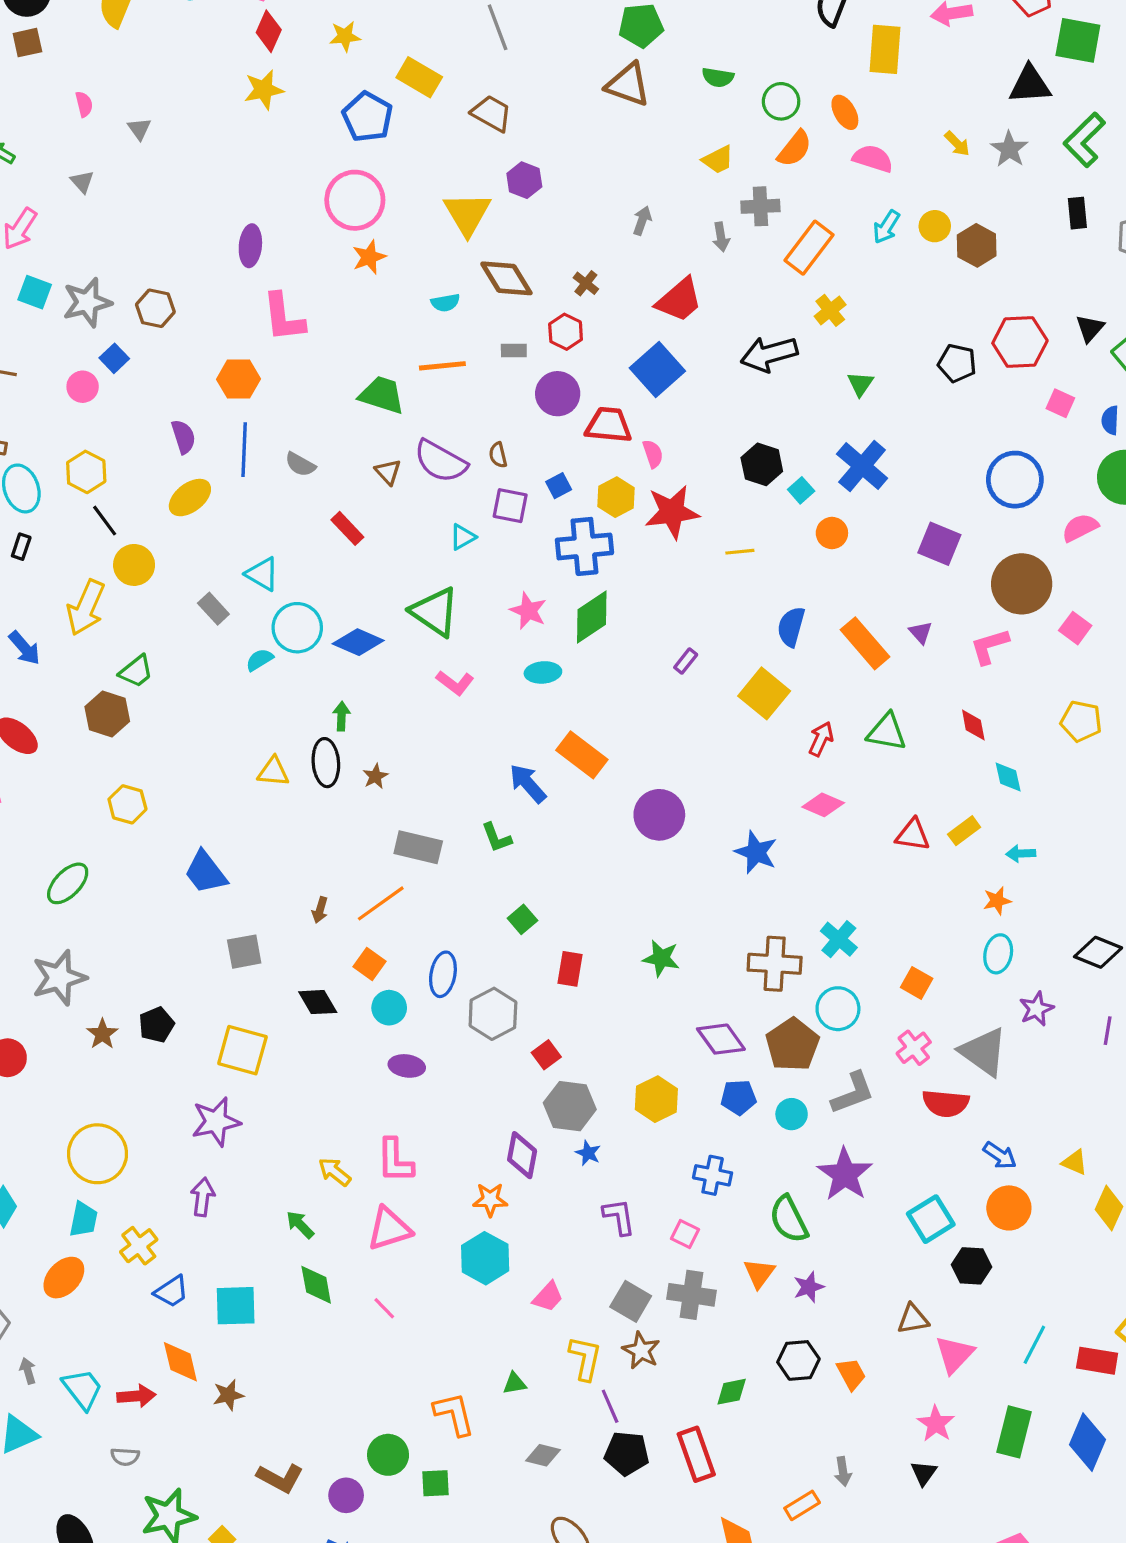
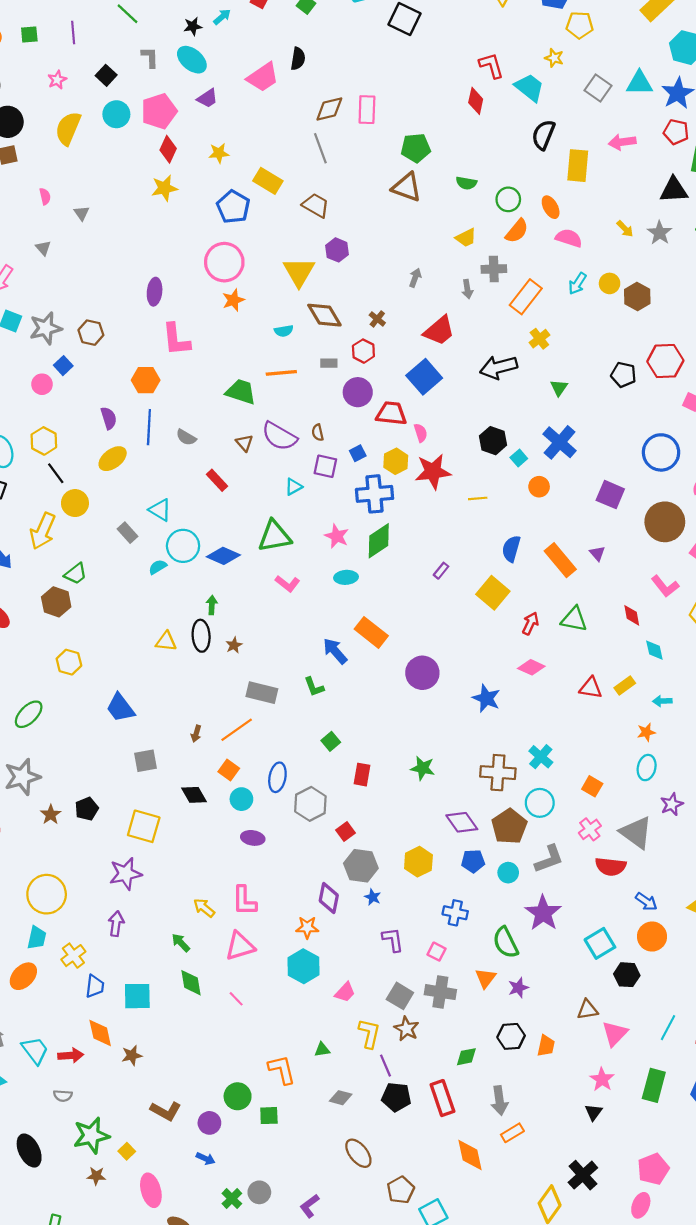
green triangle: (435, 612) -> (275, 536), turned -45
pink L-shape: (990, 646) -> (665, 586), moved, turned -112
blue trapezoid: (172, 1291) -> (95, 986), turned -50
orange trapezoid: (851, 1374) -> (546, 1046), turned 40
gray arrow: (843, 1471) -> (499, 1100), moved, size x1.5

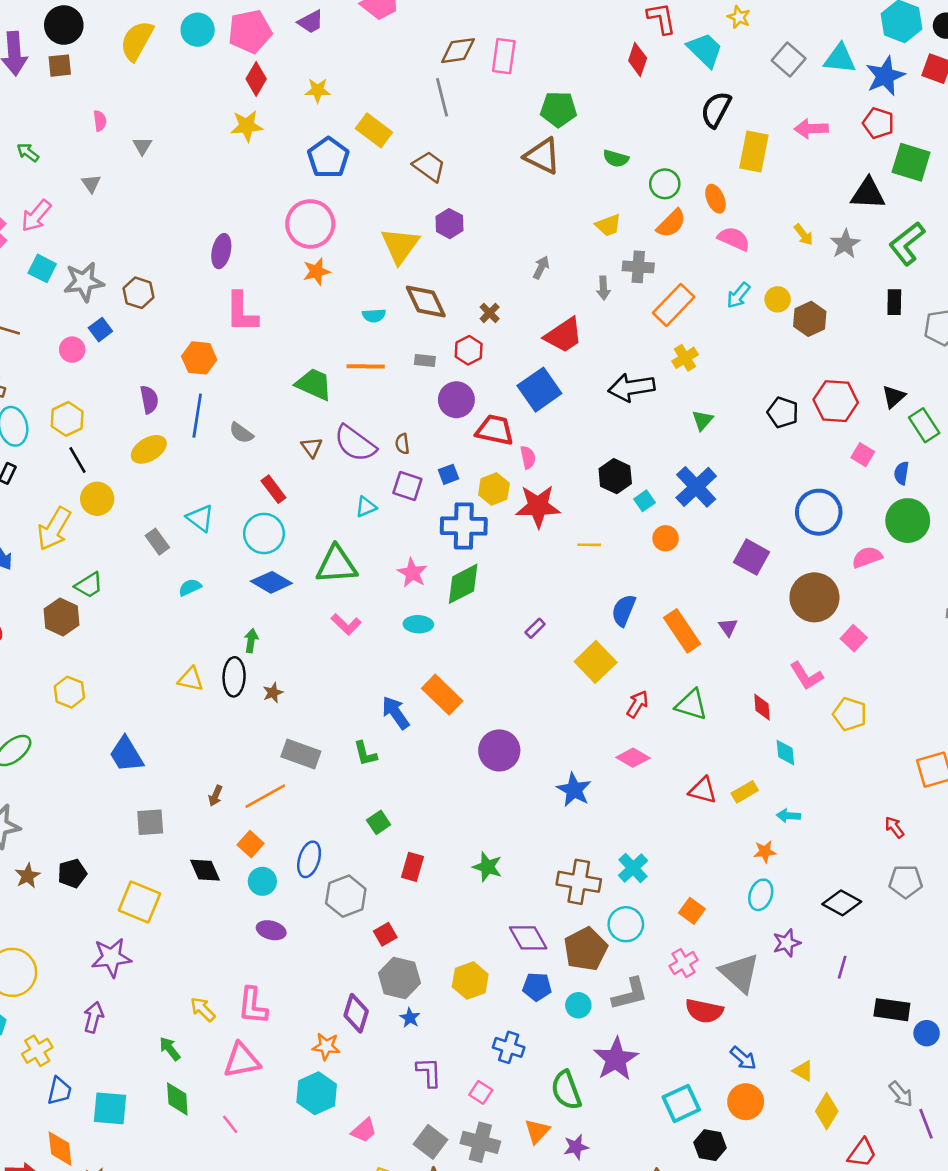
cyan circle: (183, 546) -> (264, 533), moved

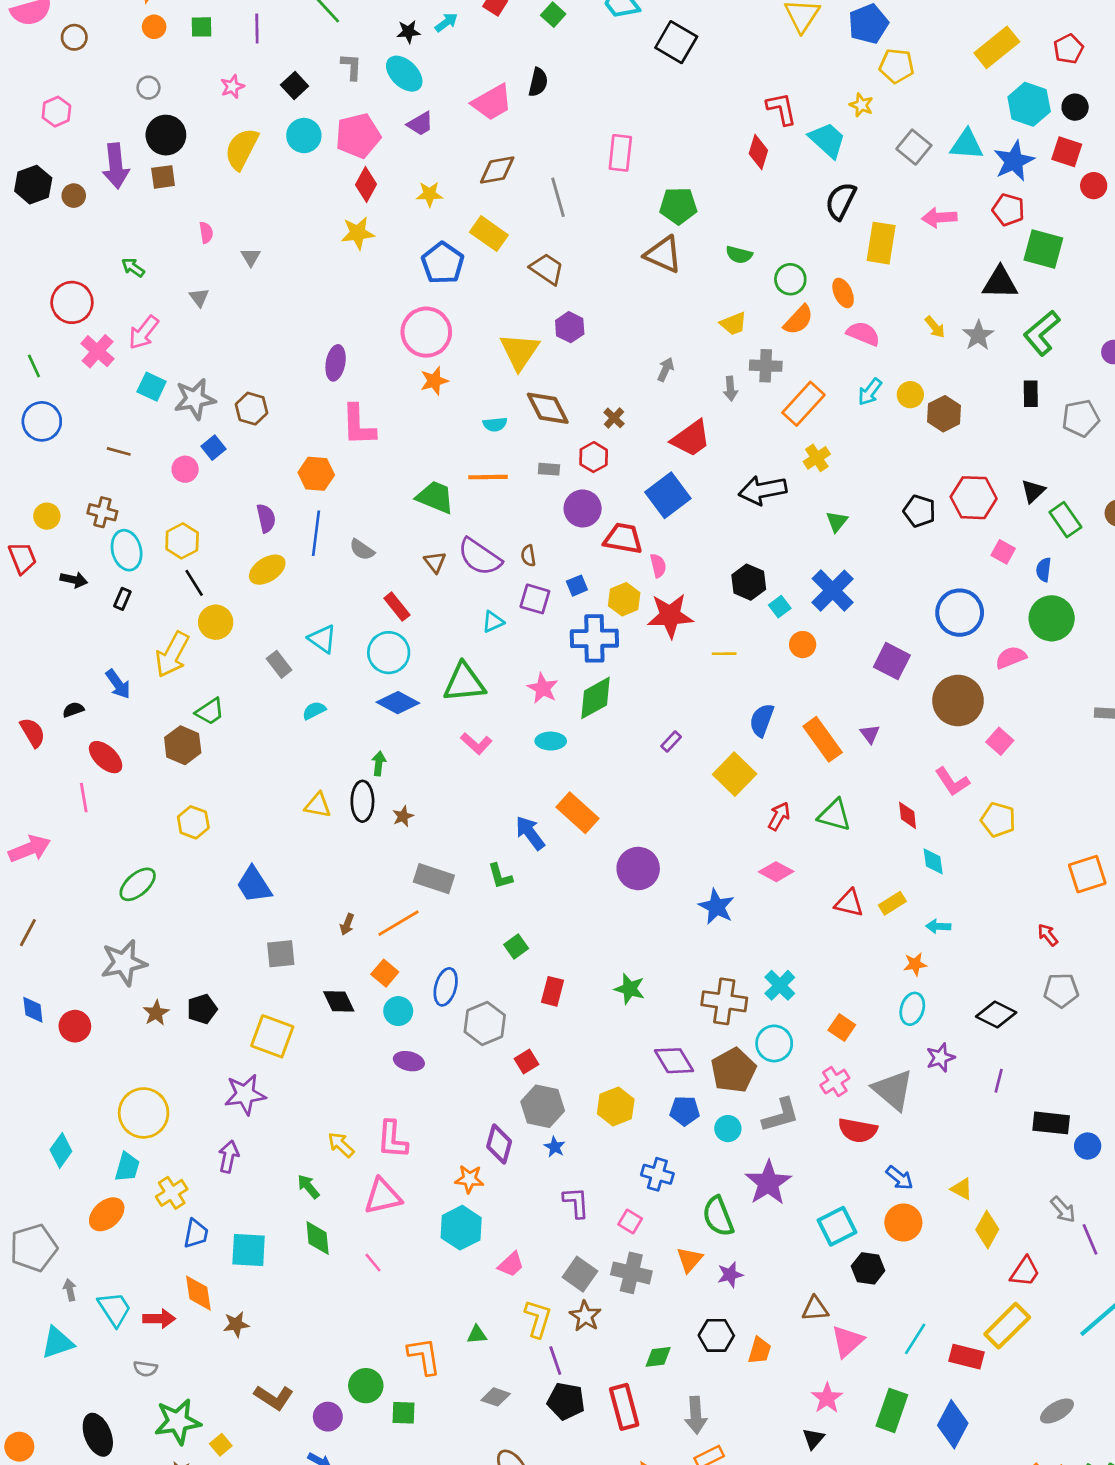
brown diamond: (458, 51) -> (497, 170), moved

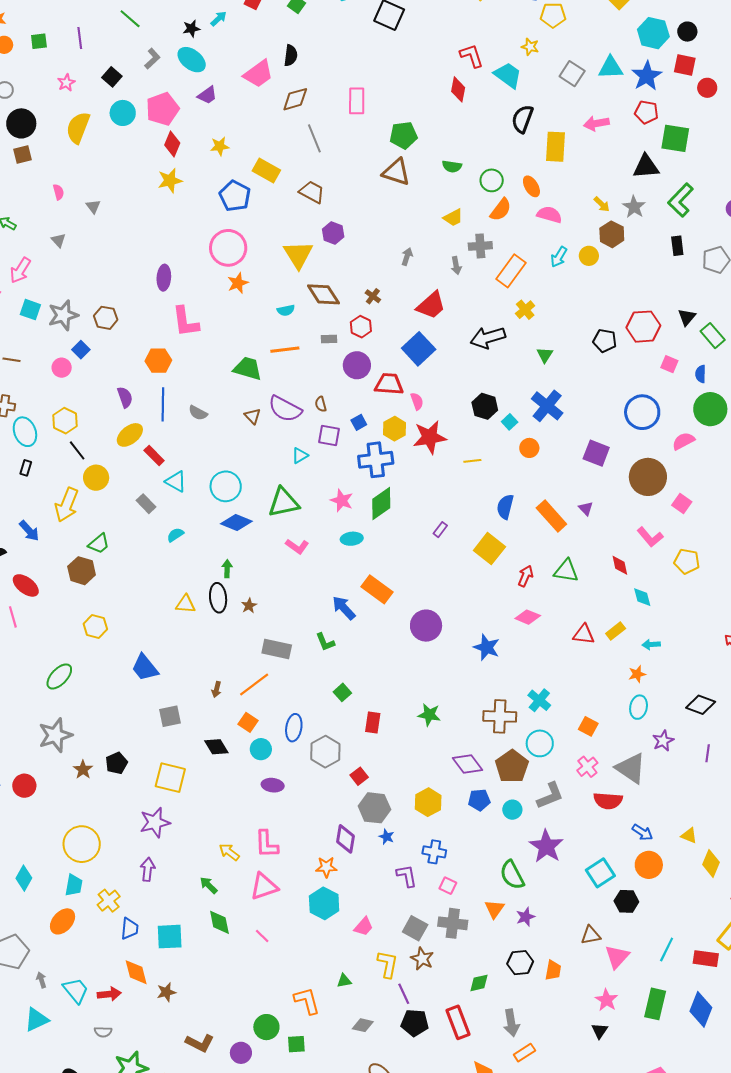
gray L-shape: (351, 67) -> (152, 59), turned 50
brown diamond: (497, 170) -> (295, 99), moved
brown hexagon: (944, 414) -> (612, 234), moved
red rectangle: (397, 607) -> (154, 456), moved
blue cross: (657, 1174) -> (434, 852), moved

